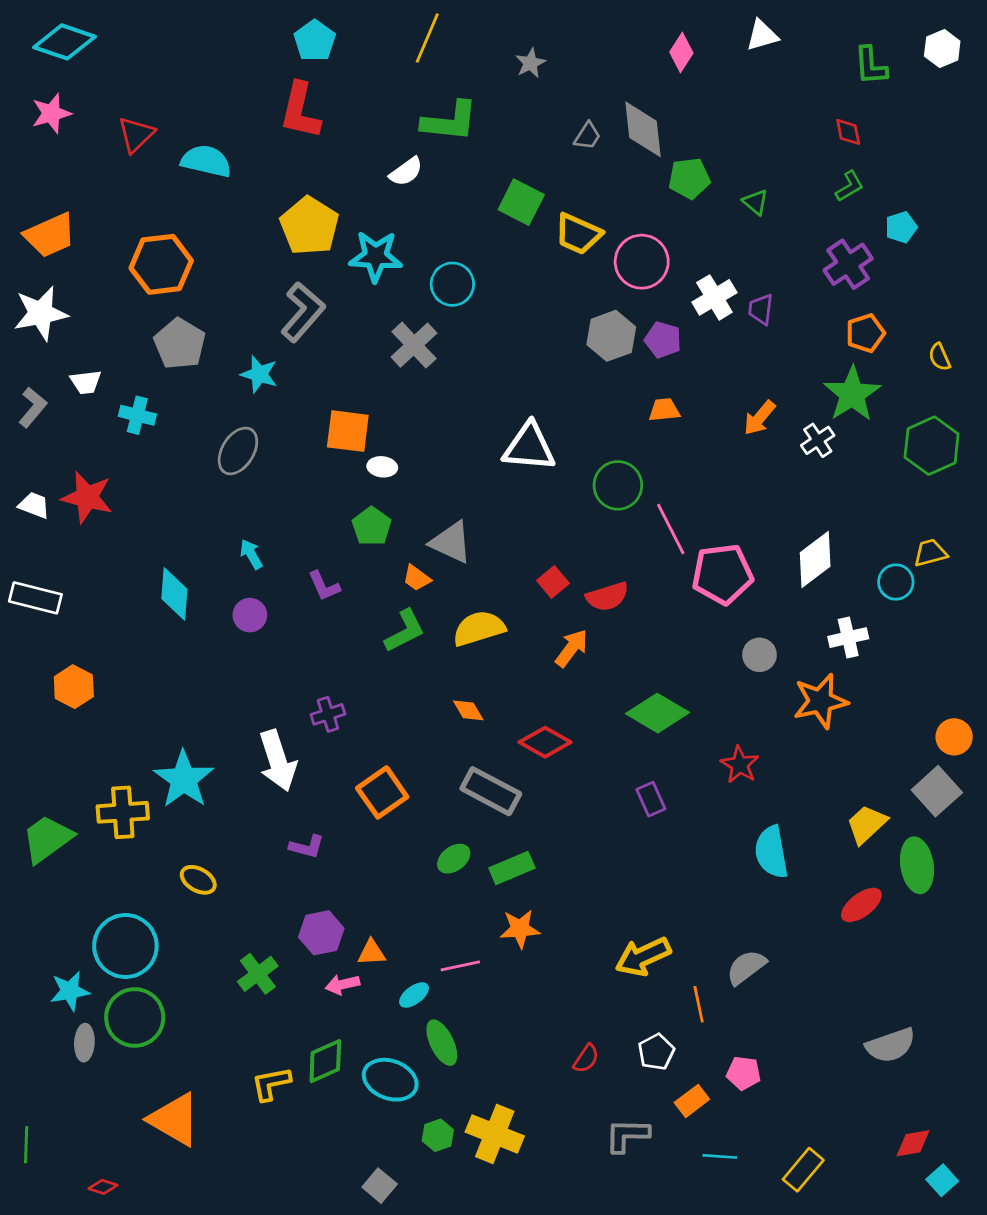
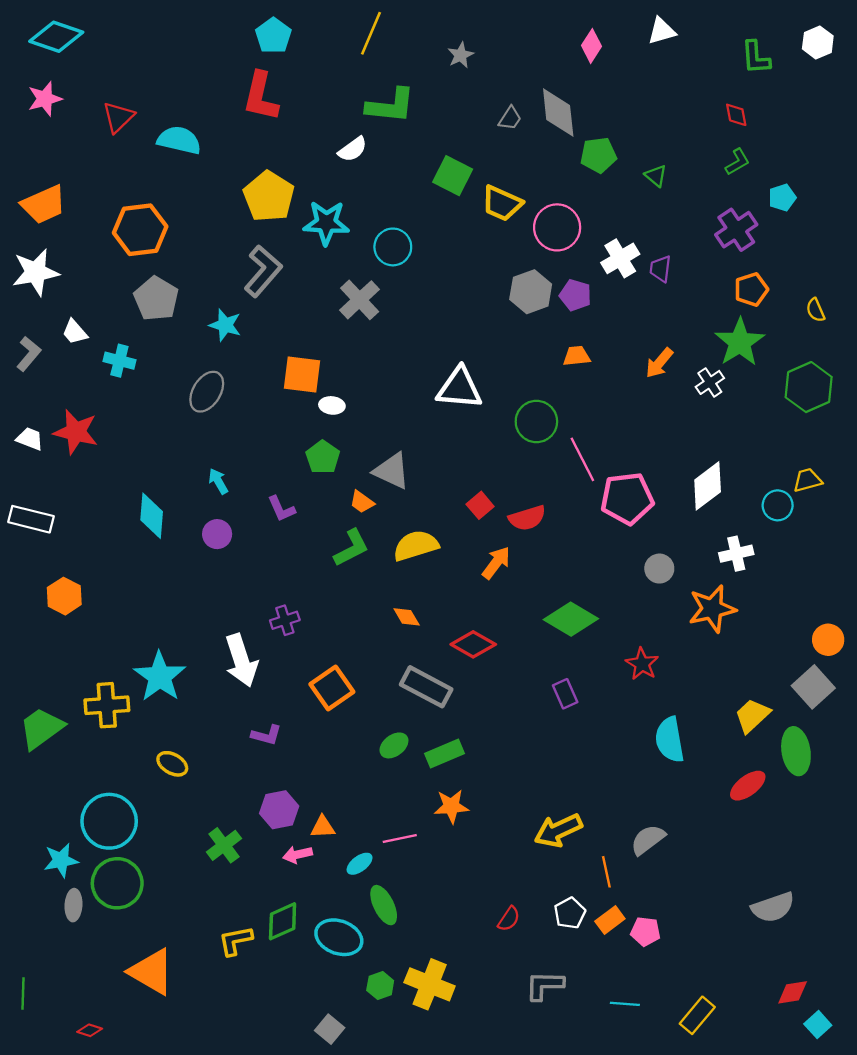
white trapezoid: (86, 382) -> (75, 332), turned 56
orange rectangle: (692, 1101) -> (610, 920), moved

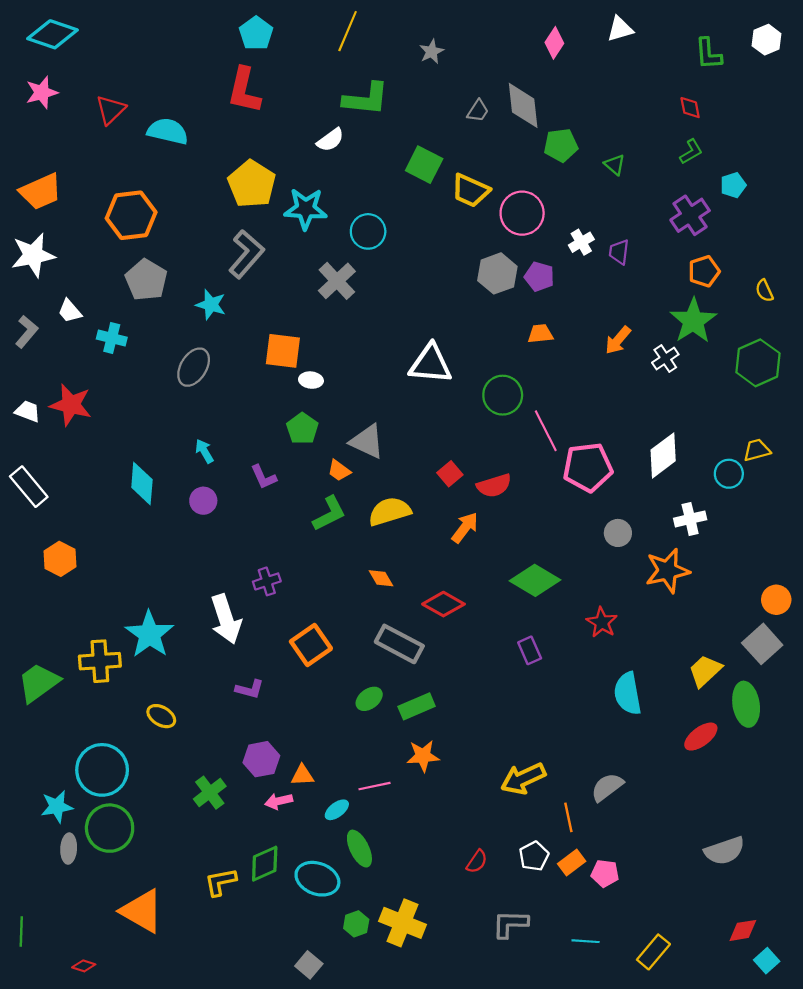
white cross: (620, 258) -> (581, 242), size x0.7
white rectangle: (31, 519) -> (29, 487), turned 36

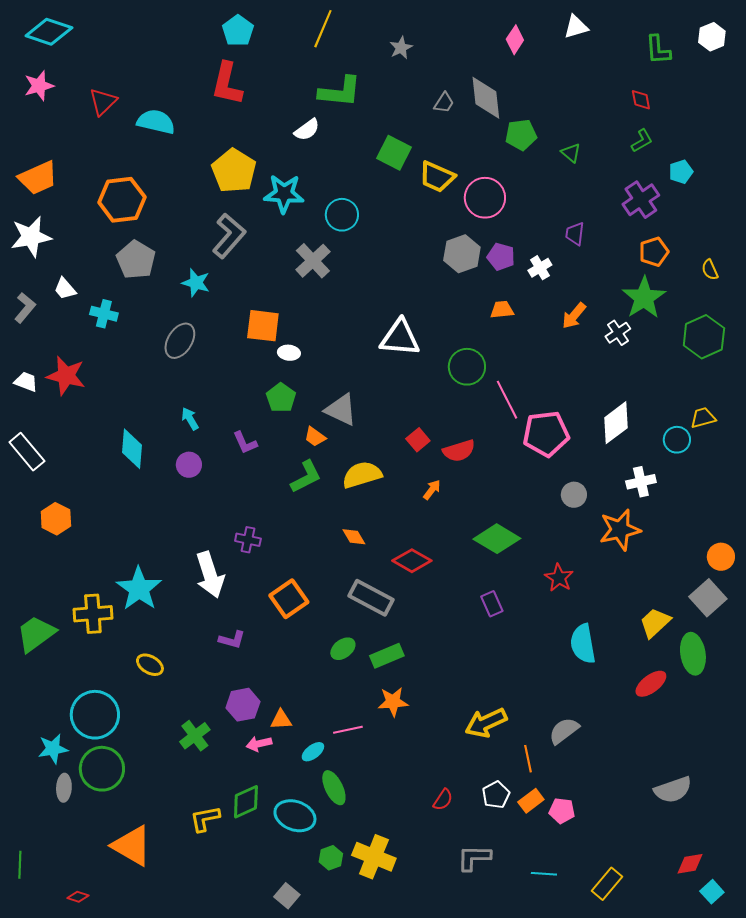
white cross: (581, 242) -> (540, 268), moved
orange arrow: (465, 528) -> (432, 490), size x0.7
purple cross: (267, 581) -> (248, 540), turned 30

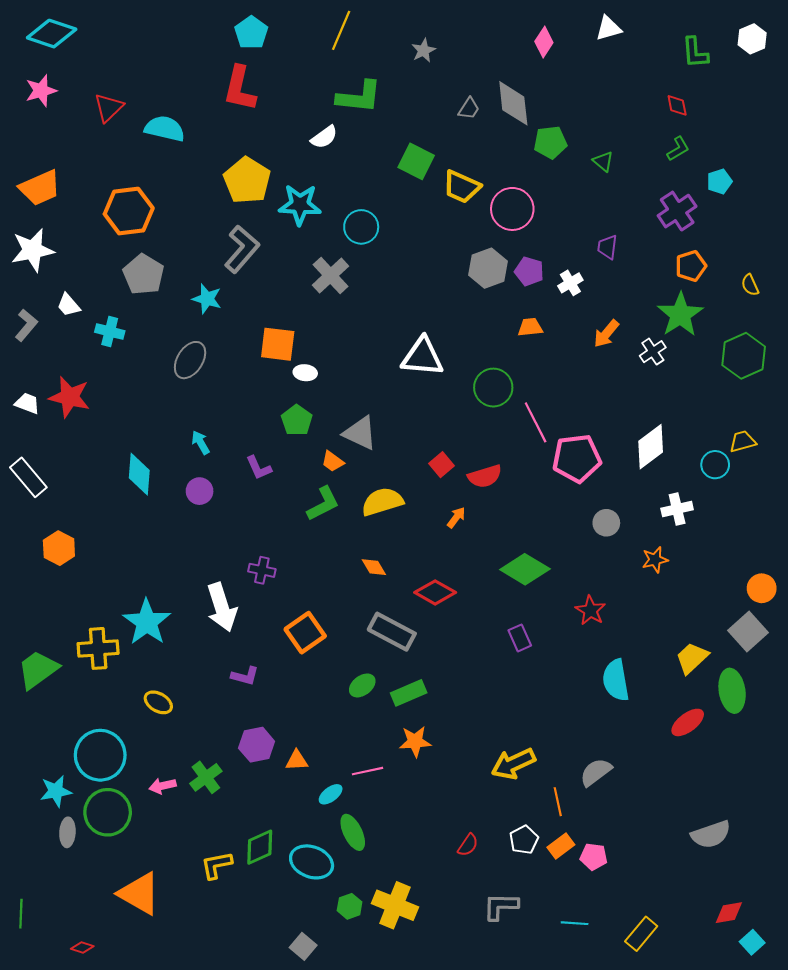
orange star: (620, 530) -> (655, 560), size x0.6
pink arrow: (259, 744) -> (163, 786), moved

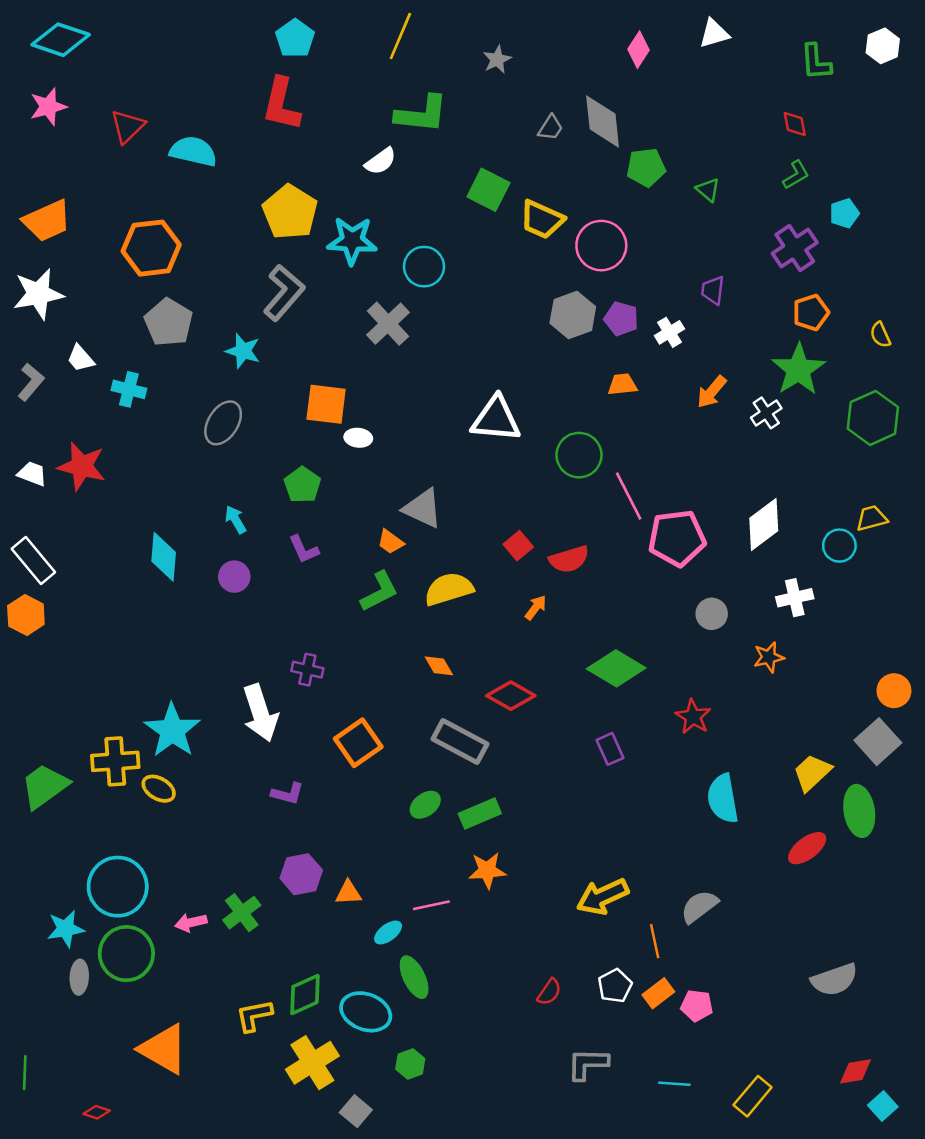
green pentagon: (297, 420) -> (302, 485), moved
orange hexagon: (59, 548) -> (26, 615), moved
yellow ellipse: (158, 702) -> (159, 789), moved
yellow cross: (395, 905) -> (312, 1063), moved, turned 36

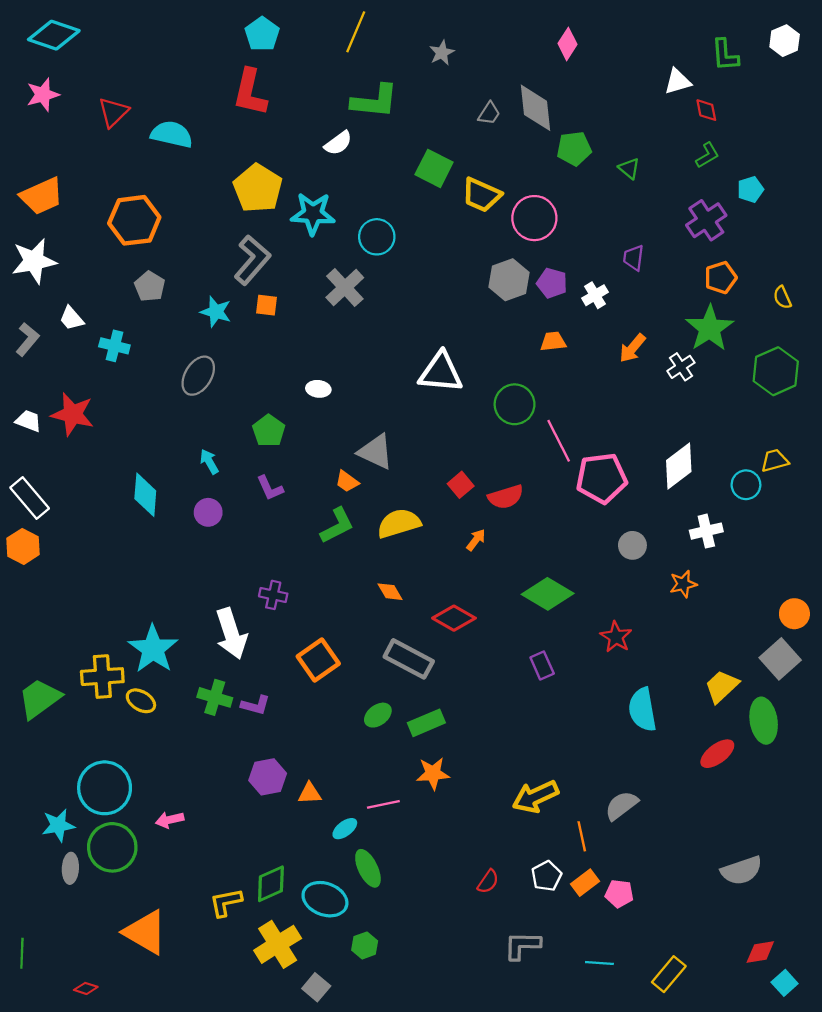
white triangle: (714, 33) -> (678, 81), moved
gray pentagon: (169, 322) -> (150, 286), size x0.7
orange square: (326, 404) -> (267, 305), moved, size x0.6
green cross: (242, 913) -> (215, 697), moved, turned -36

